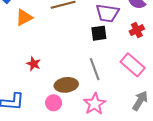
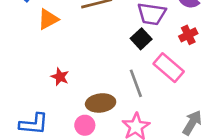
black square: (99, 33) -> (141, 39), turned -35
pink rectangle: (133, 65) -> (169, 68), moved

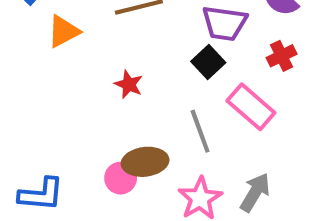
red star: (60, 77) -> (129, 84), moved
gray arrow: (192, 123) -> (255, 192), moved
pink circle: (85, 125) -> (121, 178), moved

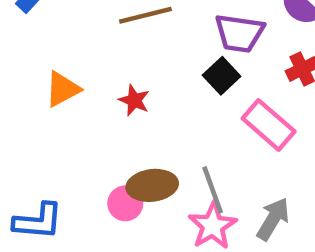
orange triangle: (64, 31) -> (63, 89), moved
gray line: (200, 131) -> (213, 190), moved

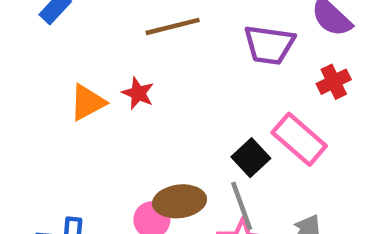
black square: (222, 76) -> (251, 158), moved
red star: (134, 100) -> (138, 93), moved

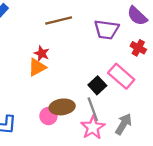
red cross: (334, 82) -> (138, 48), turned -35
orange triangle: (87, 102) -> (37, 67), moved

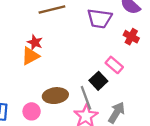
pink rectangle: (121, 76) -> (114, 65), size x0.7
black square: (97, 85) -> (98, 81), moved
pink circle: (48, 116) -> (32, 111), moved

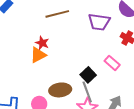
black square: (98, 81) -> (88, 75), moved

